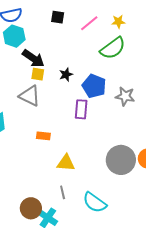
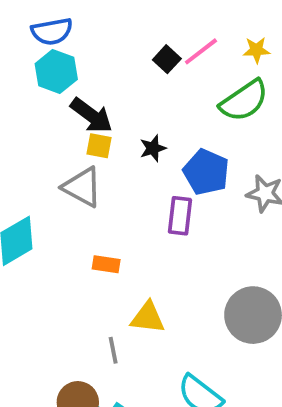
black square: (58, 17) -> (167, 59), moved, turned 32
gray line: (63, 192) -> (113, 350), moved

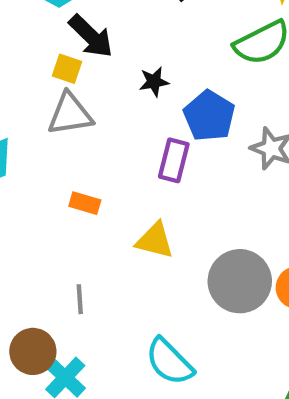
yellow square: (99, 146) -> (67, 69), moved
gray triangle: (82, 187) -> (70, 114), turned -45
yellow triangle: (148, 317) -> (155, 240), moved

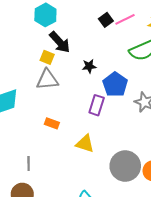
gray line: (80, 299) -> (29, 163), moved

